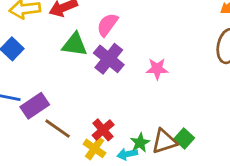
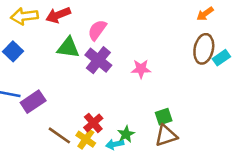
brown line: (58, 129) -> (59, 135), moved
green square: (184, 138) -> (164, 117), moved, turned 30
brown triangle: (164, 141) -> (166, 135), moved

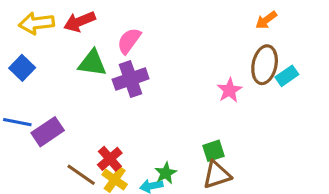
purple cross: (98, 60) -> (131, 79), turned 32
pink star: (141, 69) -> (229, 90), moved, turned -30
red cross: (93, 123) -> (110, 159), moved

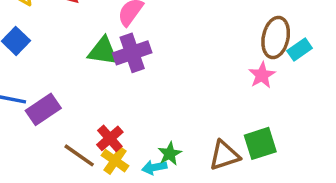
green triangle: (92, 63) -> (103, 51), moved
pink star: (229, 90) -> (262, 75), moved
green square: (214, 151) -> (260, 143), moved, size x1.4

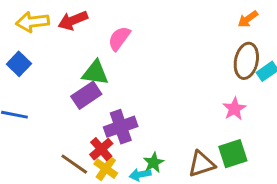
purple cross: (132, 53) -> (121, 127), moved
pink star: (262, 75) -> (234, 109), moved
purple rectangle: (43, 109) -> (86, 95), moved

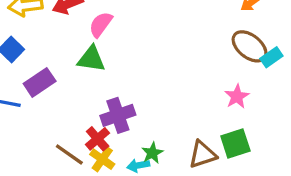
pink semicircle: (119, 38) -> (101, 24), moved
brown ellipse: (246, 61) -> (250, 46), turned -64
purple rectangle: (86, 95) -> (40, 82), moved

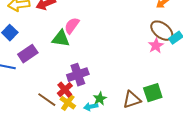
pink semicircle: (101, 24) -> (72, 26), moved
pink star: (237, 97) -> (156, 46), moved

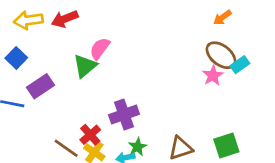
green triangle: (61, 39) -> (85, 66), turned -48
purple cross: (78, 75) -> (124, 115), moved
green square: (153, 93) -> (226, 145), moved

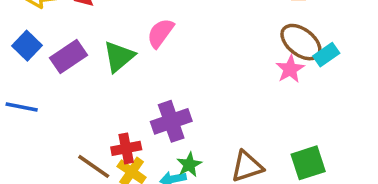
pink semicircle: (100, 48) -> (160, 33), moved
purple rectangle: (40, 86) -> (68, 56), moved
red cross: (90, 135) -> (126, 148), turned 30

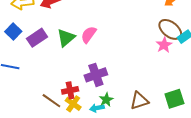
pink semicircle: (160, 33) -> (89, 35), moved

